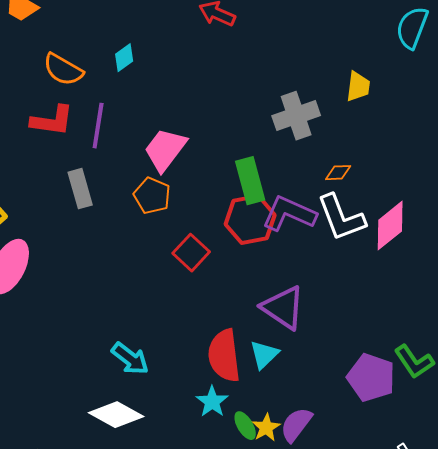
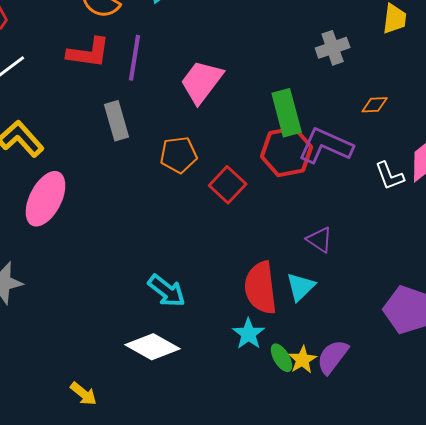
gray cross: (296, 116) -> (333, 48), size x0.7
orange pentagon: (152, 196) -> (179, 155), moved, turned -30
white L-shape: (341, 218) -> (390, 176), moved, size x0.6
purple triangle: (283, 308) -> (320, 240), size x0.6

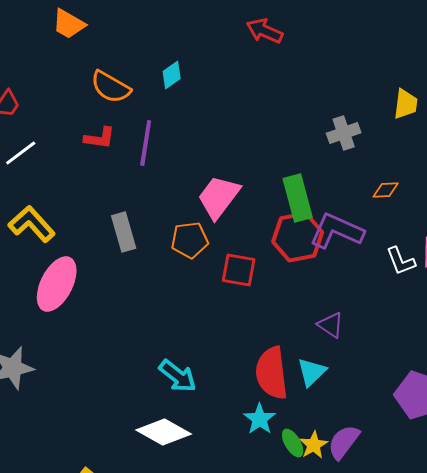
red L-shape: (89, 53) -> (100, 138), size x0.7
pink trapezoid: (202, 82) -> (219, 197), moved
gray rectangle: (117, 121) -> (124, 232), moved
red square: (228, 185) -> (239, 270), turned -33

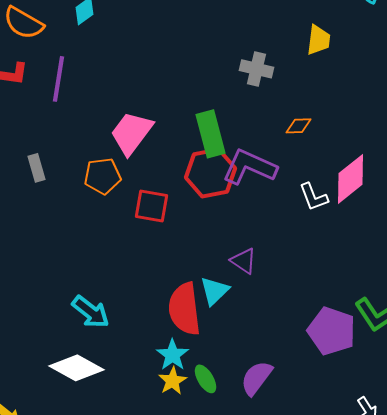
gray cross: (344, 133) -> (256, 69), turned 32
gray rectangle: (124, 232) -> (36, 168), size x0.7
cyan triangle: (312, 372) -> (214, 291), moved
yellow star: (314, 445) -> (172, 381), moved

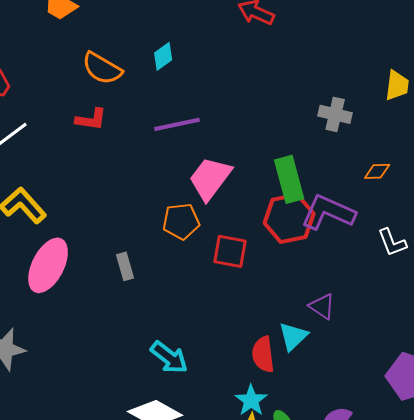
purple line: (58, 79) -> (177, 124), moved, turned 69
gray rectangle: (36, 168) -> (125, 266), moved
red semicircle: (184, 309) -> (263, 354), size x0.7

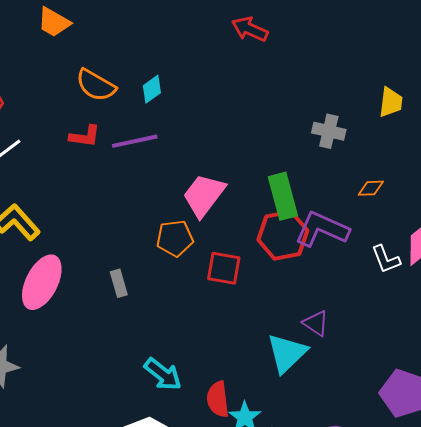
cyan diamond: (163, 56) -> (152, 89), moved
purple line: (177, 124) -> (135, 141), moved
cyan triangle: (293, 336) -> (287, 353), size x1.4
red semicircle: (263, 354) -> (218, 399), moved

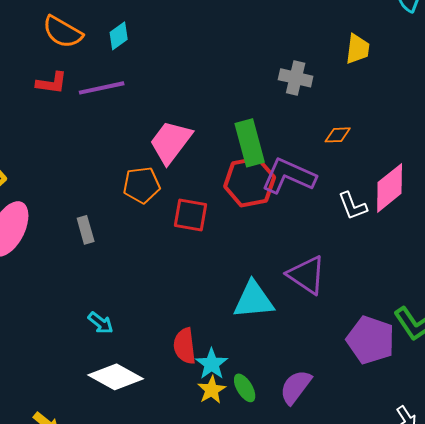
purple triangle: (316, 323) -> (307, 275), moved, size x1.5
cyan triangle: (287, 353) -> (254, 300), turned 39
cyan arrow: (163, 374) -> (101, 323), moved, size x0.7

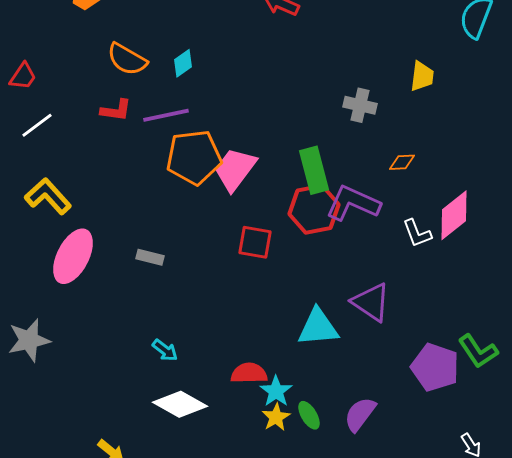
orange pentagon: (142, 185) -> (194, 157), moved, size x1.5
gray rectangle: (86, 230) -> (150, 257), turned -60
red semicircle: (185, 346) -> (249, 373), turned 96

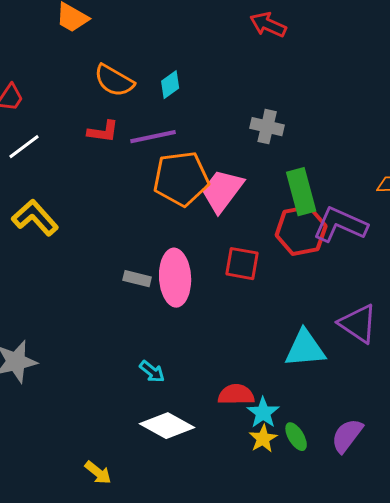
gray cross: (360, 105) -> (267, 127), moved
pink ellipse: (73, 256) -> (175, 278), moved, turned -30

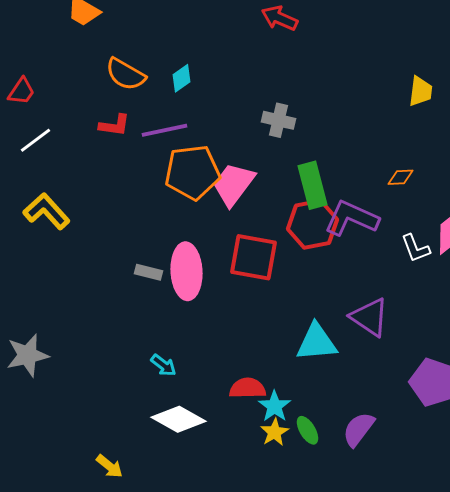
red square: (242, 264) -> (254, 257), size x1.4

